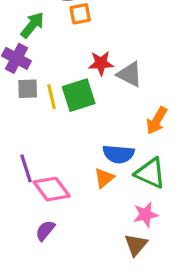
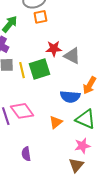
blue semicircle: (118, 154) -> (70, 97), moved
pink diamond: (52, 189) -> (22, 111), moved
purple semicircle: (45, 231) -> (26, 154), moved, turned -48

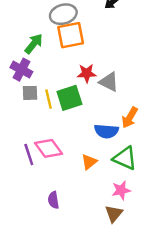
orange square: (40, 17) -> (71, 35), size x1.6

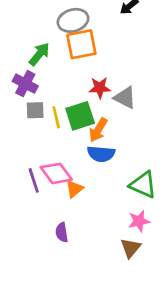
orange arrow: (130, 118) -> (98, 130), moved
blue semicircle: (106, 131) -> (101, 154), moved
orange triangle: (89, 162) -> (74, 189), moved

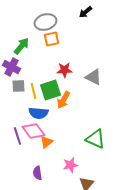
orange square: (81, 44) -> (51, 39), size x0.7
gray triangle: (125, 98) -> (93, 77), moved
blue semicircle: (101, 154) -> (38, 113), moved
pink star: (139, 221) -> (70, 165), moved

